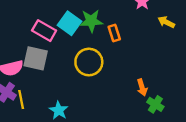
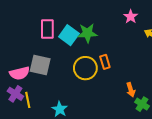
pink rectangle: (44, 31) -> (47, 29), moved, turned 60
orange rectangle: (114, 33) -> (105, 62), moved

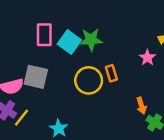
pink star: (131, 17) -> (147, 58), moved
yellow line: (28, 100) -> (21, 118), turned 49

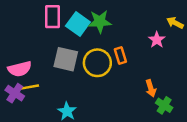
gray square: (36, 77) -> (66, 59), moved
yellow line: (21, 118) -> (29, 87), moved, turned 42

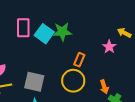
orange rectangle: (120, 56) -> (79, 60), turned 40
gray square: (66, 59) -> (34, 82), moved
yellow circle: (97, 63) -> (73, 81), moved

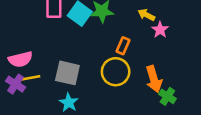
yellow arrow: (124, 33) -> (146, 15), moved
orange arrow: (104, 87) -> (154, 79), size x1.5

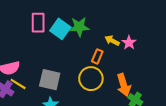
yellow arrow: (146, 15) -> (112, 41), moved
yellow line: (30, 78) -> (18, 84), turned 42

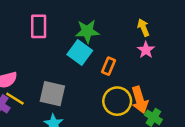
cyan square: (60, 29) -> (80, 52), moved
yellow arrow: (112, 41) -> (143, 28), moved, turned 40
yellow circle: (91, 79) -> (117, 101), moved

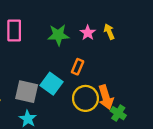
pink star: (146, 50) -> (88, 33), moved
cyan square: (80, 52) -> (52, 84), moved

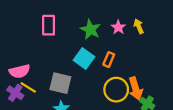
green star: (58, 35) -> (90, 29), turned 30
cyan square: (52, 84) -> (84, 58), moved

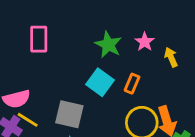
pink rectangle: (49, 25) -> (39, 39), moved
yellow arrow: (139, 26) -> (171, 57), moved

